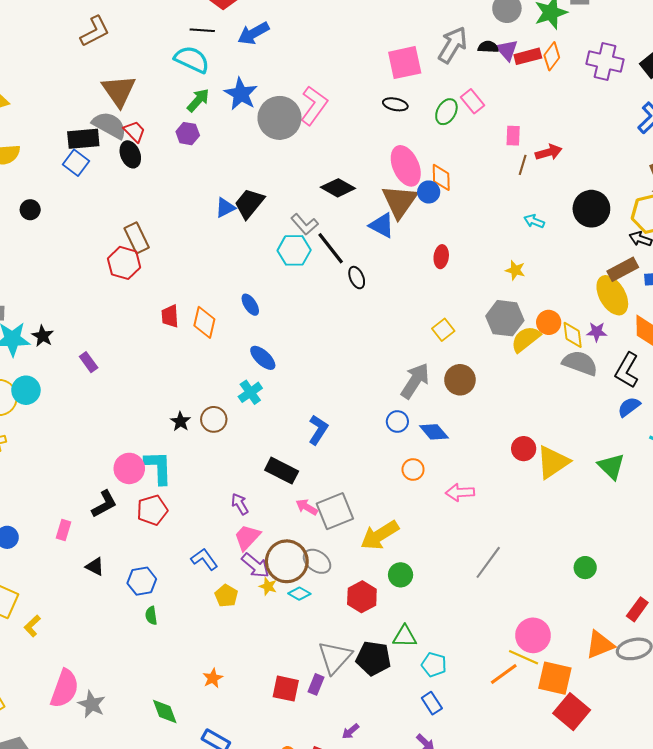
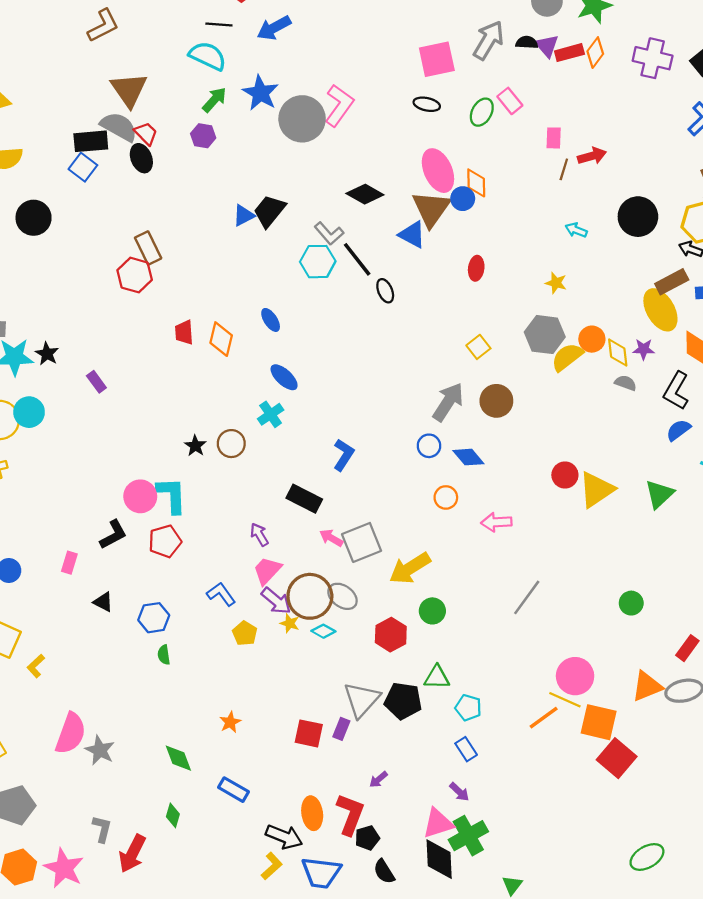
black circle: (30, 210) -> (34, 218), size x1.6
gray semicircle: (580, 363) -> (626, 383), size x0.6
green triangle: (611, 466) -> (659, 494), turned 32

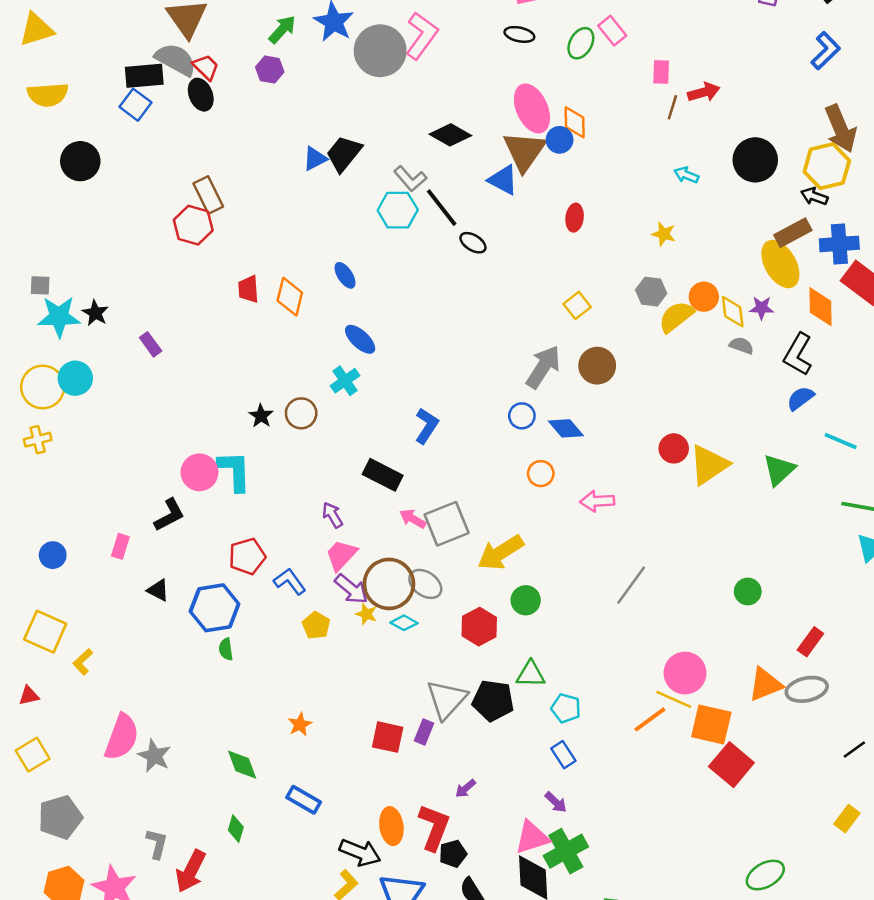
black ellipse: (385, 291) -> (473, 243), turned -35
gray hexagon: (545, 335) -> (651, 292), size x0.7
red pentagon: (165, 541) -> (247, 556), moved
blue hexagon: (154, 618) -> (215, 608), size x1.4

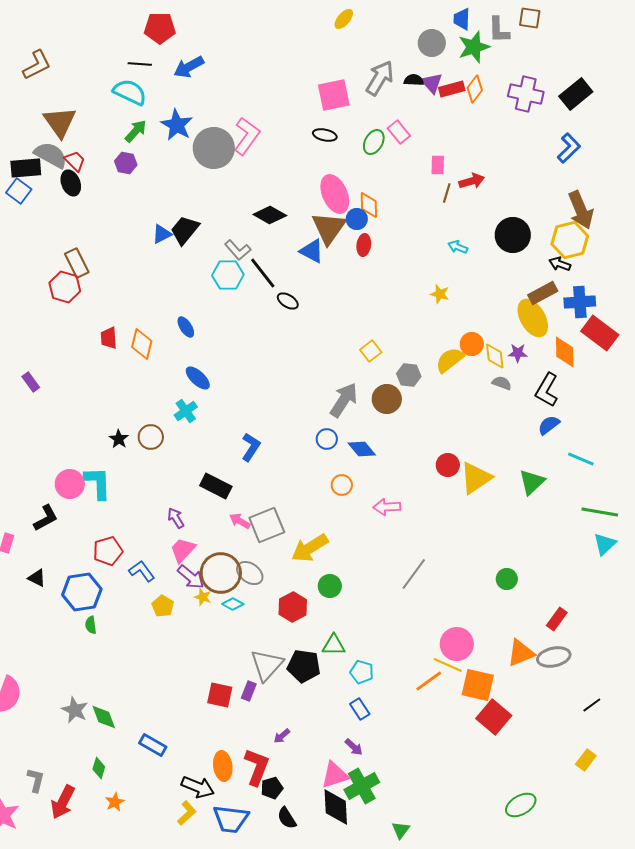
red ellipse: (575, 218) -> (364, 245), moved
gray hexagon: (651, 292) -> (409, 375), moved
orange star: (300, 724) -> (115, 802), moved
gray star: (154, 756) -> (75, 710), moved

